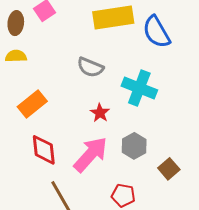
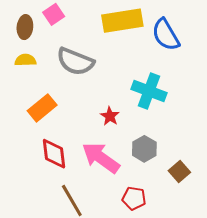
gray semicircle: (90, 67) -> (75, 61), moved, size x1.4
pink arrow: (91, 154) -> (101, 158), turned -96

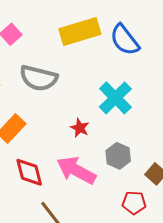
cyan cross: (149, 91) -> (115, 98), turned 32
red pentagon: (134, 198) -> (134, 203), moved

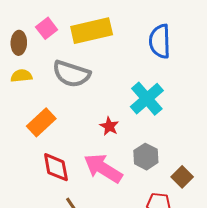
yellow rectangle: (80, 32) -> (92, 31), moved
blue semicircle: (125, 40) -> (160, 41), turned 32

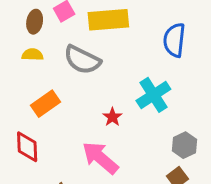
gray hexagon: (146, 157) -> (184, 145), moved
red diamond: (56, 167) -> (27, 147), moved

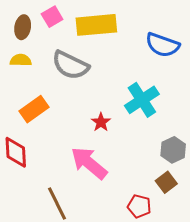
blue semicircle: (174, 40) -> (163, 45), turned -76

